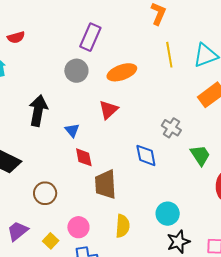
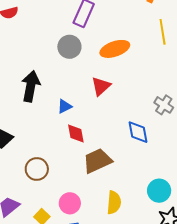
blue triangle: (72, 130) -> (65, 106), turned 42
brown trapezoid: (106, 184) -> (97, 161), turned 68

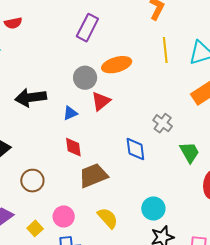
gray circle: (69, 47) -> (85, 78), moved
black arrow: (31, 86) -> (31, 98), turned -112
blue triangle: (65, 106) -> (70, 113), moved
yellow semicircle: (114, 203) -> (108, 218), turned -50

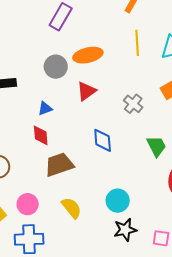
red triangle: (101, 101) -> (86, 91), moved
blue triangle: (70, 113) -> (45, 108), moved
gray cross: (163, 123) -> (133, 104), moved

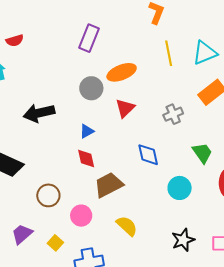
gray cross: (133, 104) -> (173, 114), turned 36
cyan circle: (118, 201) -> (180, 188), moved
pink circle: (28, 204) -> (81, 216), moved

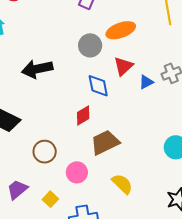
blue triangle: (87, 131) -> (146, 82), moved
blue diamond: (148, 155) -> (98, 86), moved
red diamond: (86, 158) -> (83, 115), turned 70

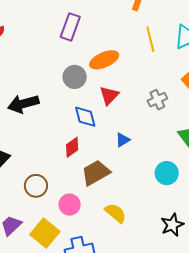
blue triangle: (146, 82) -> (123, 140), moved
yellow square: (50, 199) -> (45, 233), size x1.8

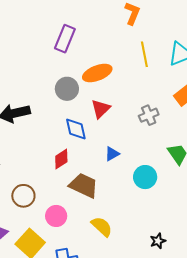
brown trapezoid: (96, 173) -> (84, 185), turned 52
cyan circle: (167, 173) -> (145, 177), moved
black star: (172, 225) -> (158, 241), size x0.7

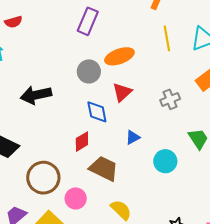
brown circle: (23, 196) -> (43, 178), size x1.4

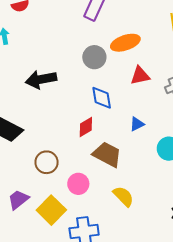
red triangle: (122, 92) -> (140, 76), moved, turned 30
brown circle: (43, 178) -> (47, 162), size x0.7

